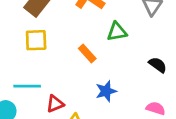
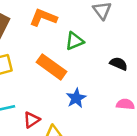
orange rectangle: (87, 53) -> (51, 67), size x1.6

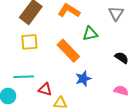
red triangle: (32, 120) -> (45, 89), turned 40

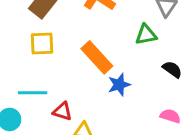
green triangle: (90, 34) -> (146, 35), moved
blue star: (83, 79) -> (119, 85), moved

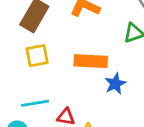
orange rectangle: (97, 57) -> (91, 61), turned -36

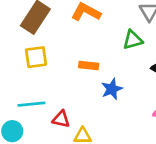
orange rectangle: (91, 61) -> (89, 65), size x0.6

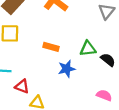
green triangle: (133, 40) -> (88, 49), moved

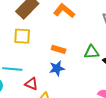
blue star: (67, 69) -> (57, 68), moved

